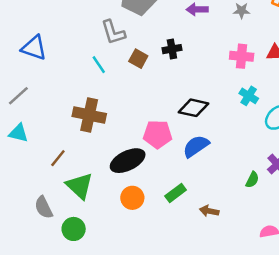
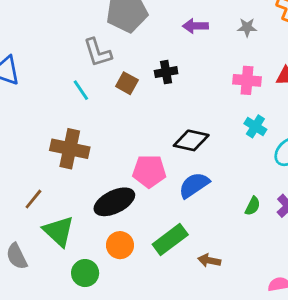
green semicircle: (252, 180) -> (253, 206), moved
green rectangle: (176, 193) -> (170, 240), size x1.4
green circle: (74, 229) -> (85, 273), moved

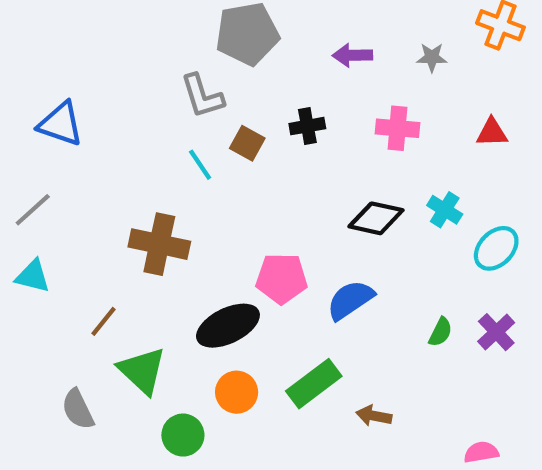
pink cross: (247, 80) -> (397, 128), moved
cyan line: (81, 90) -> (200, 165), moved
black diamond: (191, 140) -> (376, 218), moved

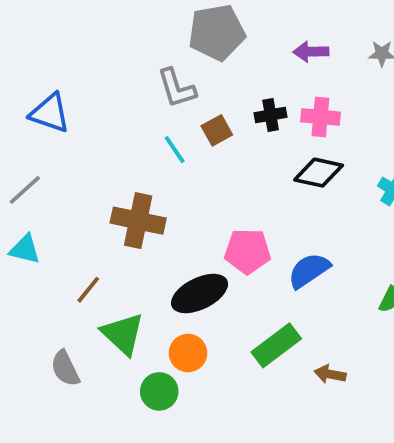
pink cross: (397, 128) -> (320, 117), moved
brown square: (247, 143) -> (217, 130), turned 32
black diamond: (376, 218) -> (319, 173), moved
orange circle: (237, 392) -> (188, 353), moved

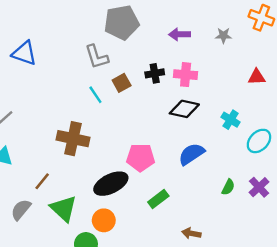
blue triangle: (50, 113) -> (24, 53), moved
blue semicircle: (309, 270) -> (191, 154), moved
green rectangle: (276, 345) -> (158, 199), moved, size x0.7
gray semicircle: (65, 368) -> (21, 210), moved, turned 65

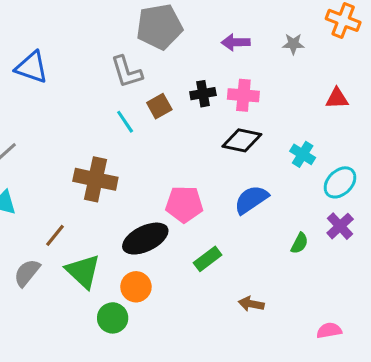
purple cross: (259, 187) -> (340, 226), moved

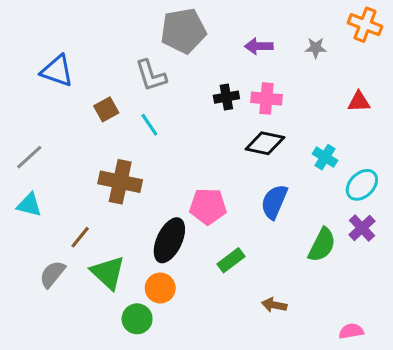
brown square: (159, 106) -> (106, 109), moved
blue semicircle: (251, 200) -> (274, 202), turned -33
black ellipse: (145, 239) -> (169, 240), turned -39
green semicircle: (300, 243) -> (322, 245), size x1.6

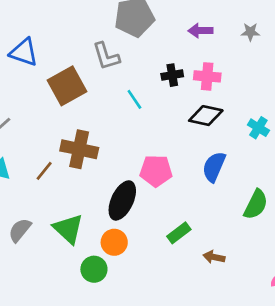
brown square: (106, 109) -> (67, 86), size x1.8
cyan line: (149, 125) -> (134, 99), moved
brown line: (80, 237) -> (44, 171), moved
green rectangle: (231, 260) -> (179, 233), moved

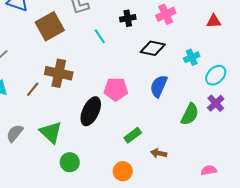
pink cross: (207, 76) -> (166, 14), moved, turned -30
cyan cross: (258, 128) -> (192, 57), turned 35
orange circle: (114, 242) -> (123, 171), moved

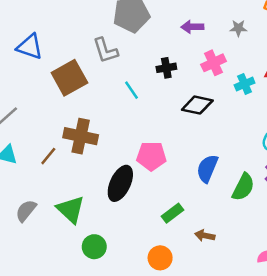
cyan cross: (192, 57) -> (245, 84), moved
blue semicircle: (159, 86) -> (207, 168), moved

